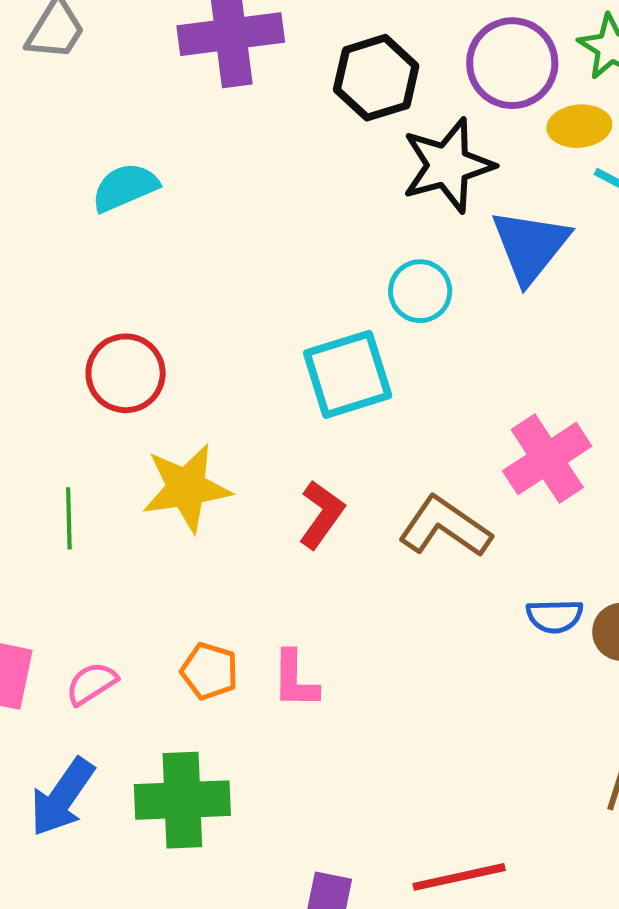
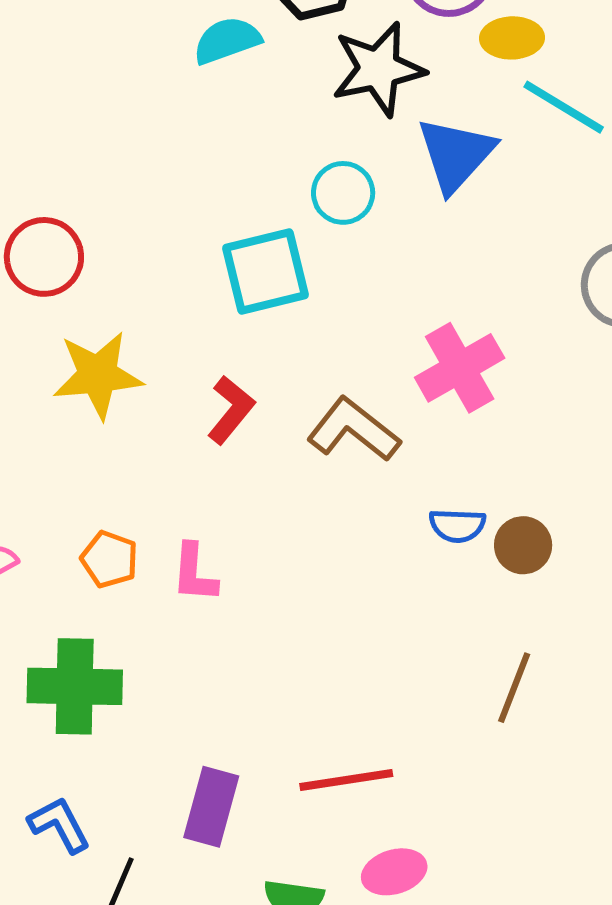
cyan semicircle: (125, 187) -> (227, 40), moved

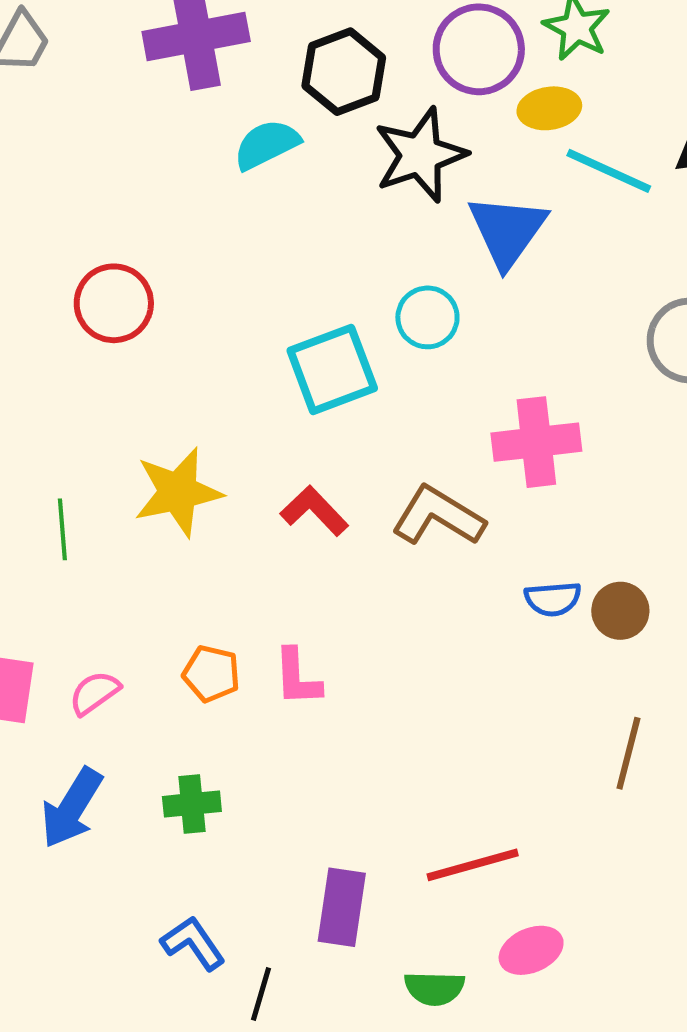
cyan circle: (343, 193) -> (427, 317), moved
red circle: (44, 257) -> (114, 303), moved
pink cross: (460, 368) -> (536, 442), turned 30
red L-shape: (231, 410) -> (314, 511), turned -76
green cross: (75, 686) -> (192, 804), size x0.6

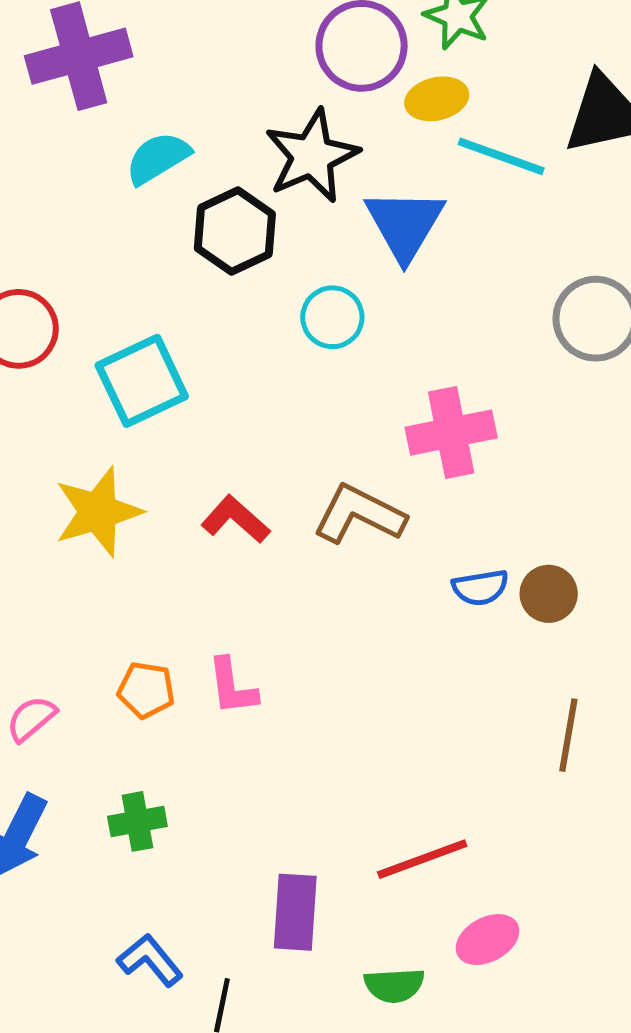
black hexagon: (344, 72) -> (235, 231), moved
cyan square: (332, 369) -> (142, 381), moved

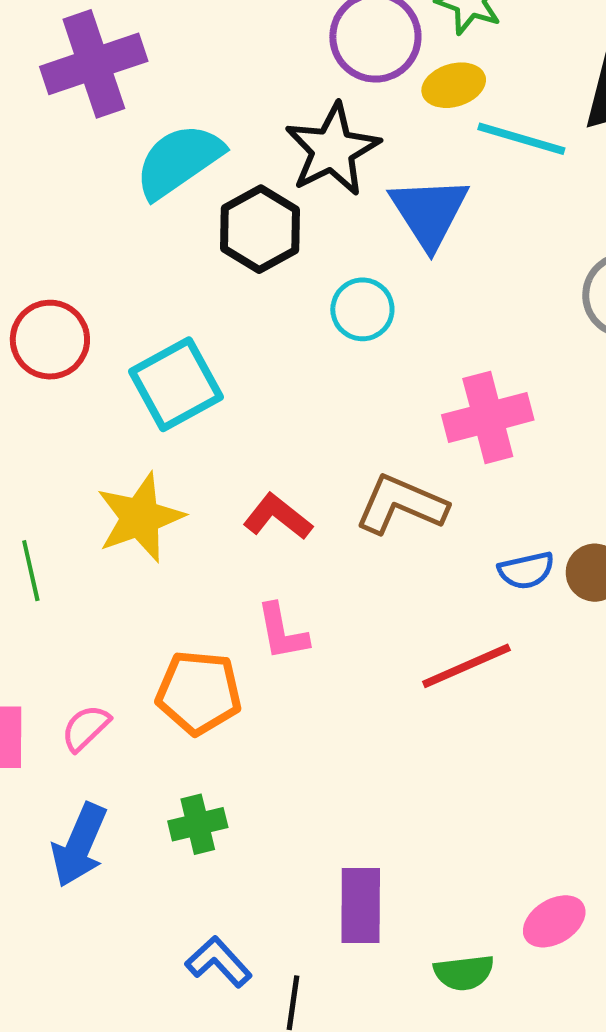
cyan semicircle: (158, 158) -> (179, 161), size x1.4
pink L-shape: (232, 687) -> (282, 632), moved
orange pentagon: (146, 690) -> (199, 693), size x1.5
red line: (422, 859) -> (466, 666), moved

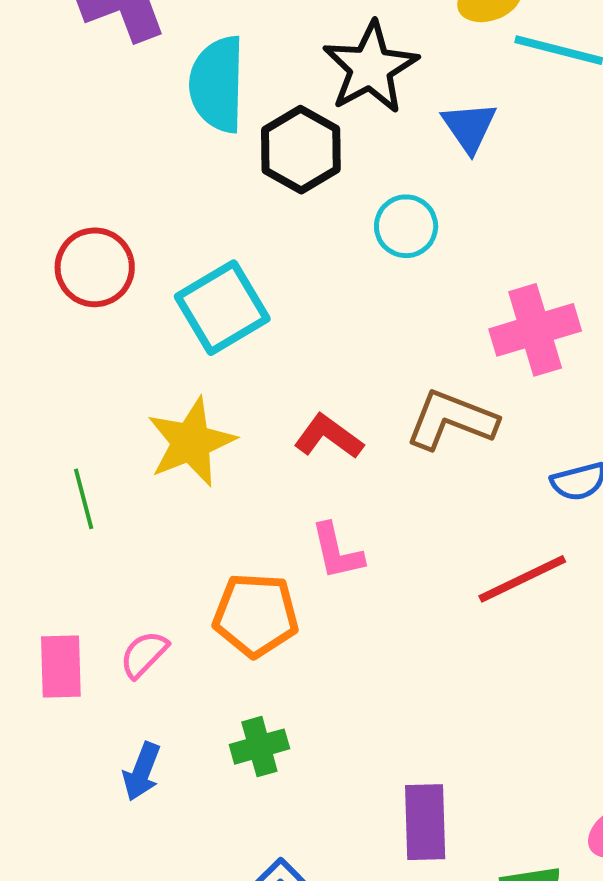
cyan semicircle: (179, 161) -> (217, 84), turned -52
blue triangle: (429, 212) -> (469, 127), size x0.7
blue arrow: (79, 845) -> (142, 772), size x0.7

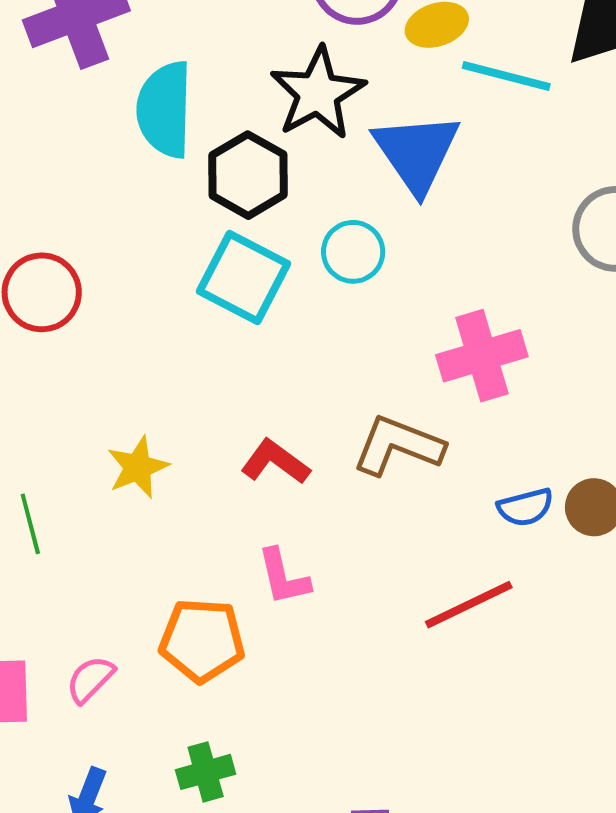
blue triangle: (469, 127) -> (417, 153), size x1.6
cyan square: (222, 308) -> (244, 278), moved, turned -32
yellow star: (191, 442) -> (138, 467), size x0.7

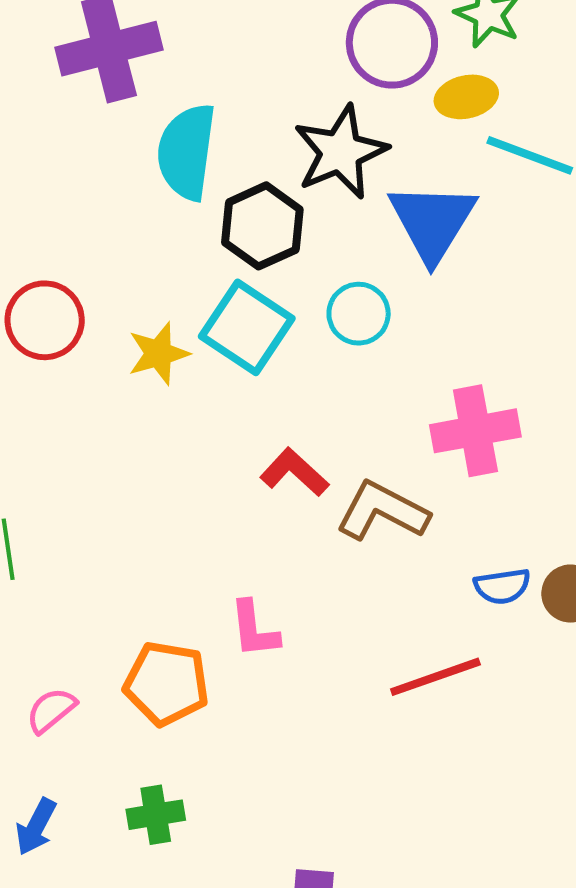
red L-shape: (275, 462) -> (294, 472), moved
yellow star: (138, 467) -> (158, 354), moved

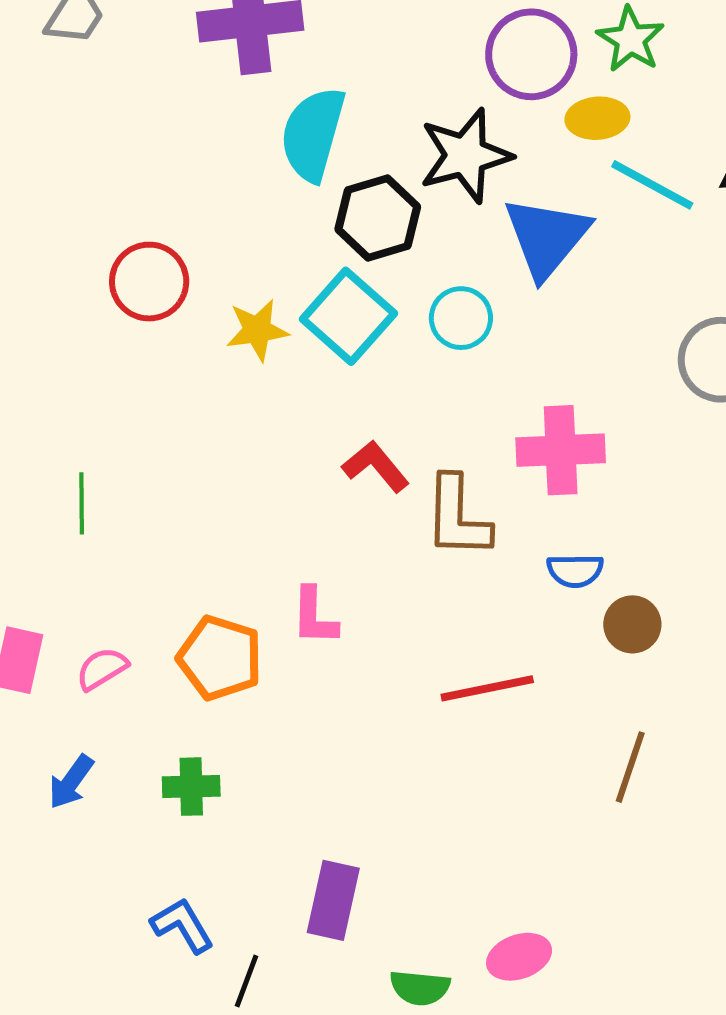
brown L-shape: (382, 511) -> (457, 517), turned -124
blue semicircle: (502, 586) -> (575, 571), moved

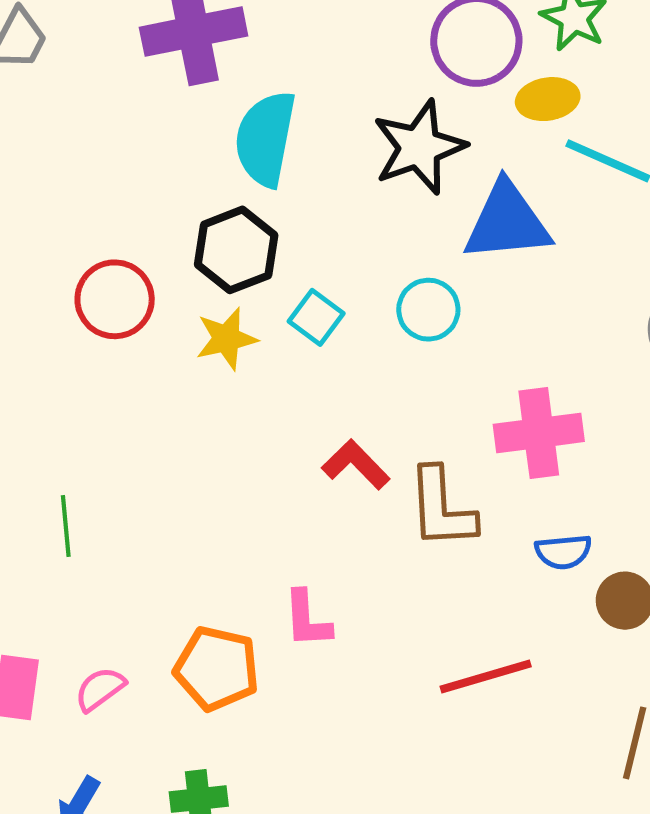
black hexagon: (378, 218) -> (236, 250), moved
blue triangle: (547, 237) -> (507, 222), turned 50
cyan square: (348, 316) -> (316, 317), size x0.6

